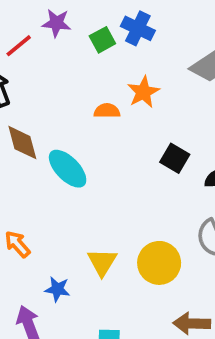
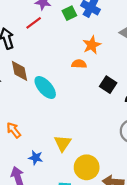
red line: (19, 46) -> (34, 23), moved
orange semicircle: (107, 111) -> (79, 64), moved
yellow circle: (159, 263) -> (87, 167), moved

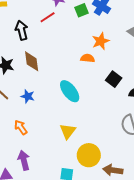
cyan ellipse: (45, 87) -> (70, 91), moved
orange arrow: (14, 130) -> (21, 127), moved
blue star: (36, 158) -> (28, 96), moved

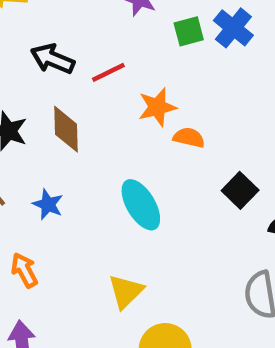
red line: (48, 17) -> (108, 72), moved
black arrow: (22, 30) -> (52, 59), turned -60
orange star: (101, 41) -> (157, 107), moved

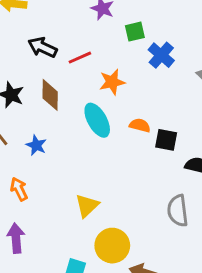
blue cross: (233, 28) -> (161, 55), moved
orange semicircle: (189, 138) -> (140, 125), moved
black square: (240, 190) -> (166, 140), turned -35
cyan ellipse: (141, 205) -> (97, 120), moved

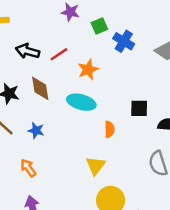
cyan ellipse: (97, 120) -> (81, 102), turned -36
orange semicircle: (140, 125) -> (109, 129), moved, turned 84
yellow triangle: (87, 206) -> (96, 166), moved

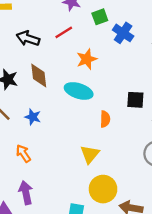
red line: (59, 54) -> (64, 32), moved

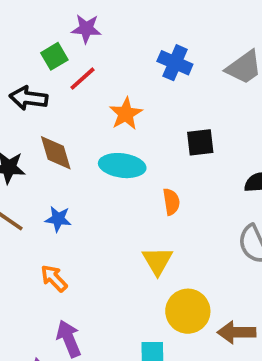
green square: (100, 17) -> (54, 56), moved
black square: (135, 100) -> (200, 142), moved

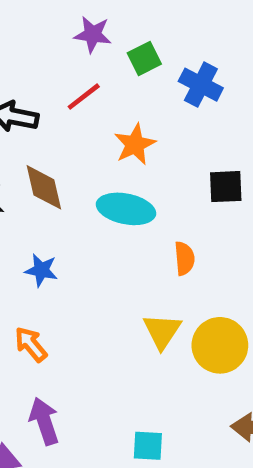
green square: (54, 56) -> (144, 59), moved
yellow circle: (188, 311) -> (220, 345), moved

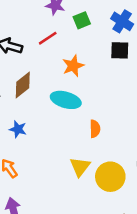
blue cross: (201, 85) -> (122, 21), moved
brown diamond: (44, 187) -> (23, 85), turned 60
black square: (226, 187) -> (120, 50), moved

